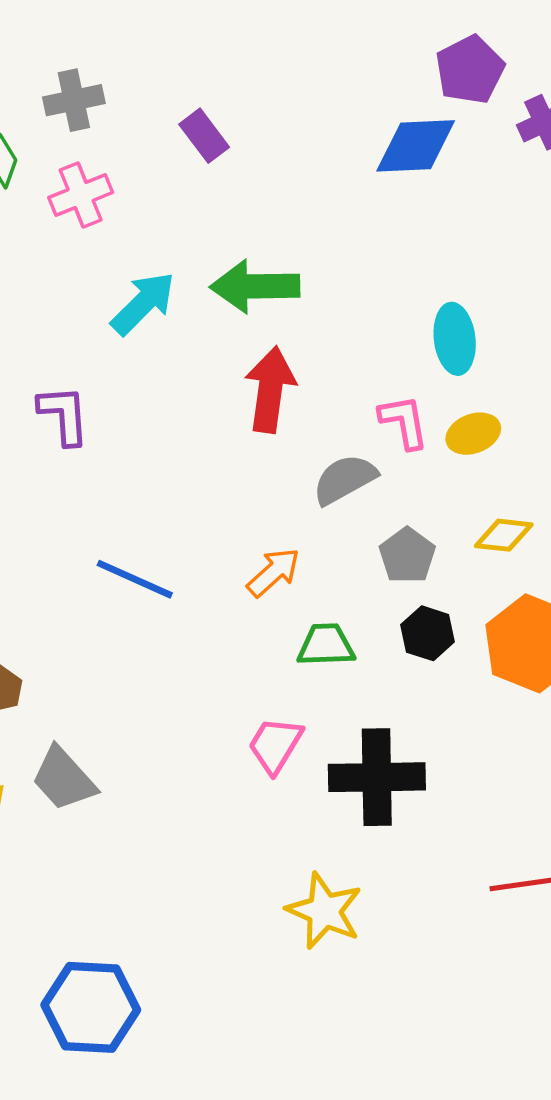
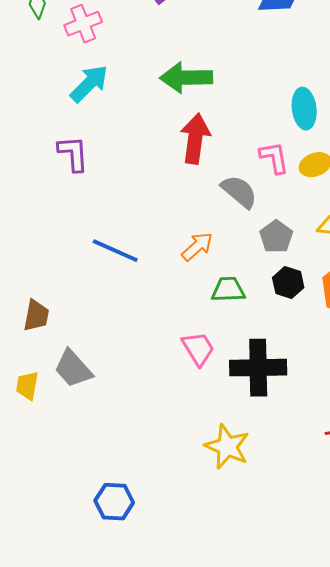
cyan arrow: (143, 303) -> (89, 84), moved
gray semicircle: (345, 479) -> (239, 192), turned 69
pink trapezoid: (275, 745) -> (198, 349), turned 117
blue hexagon: (91, 1007) -> (114, 502), moved, size x0.7

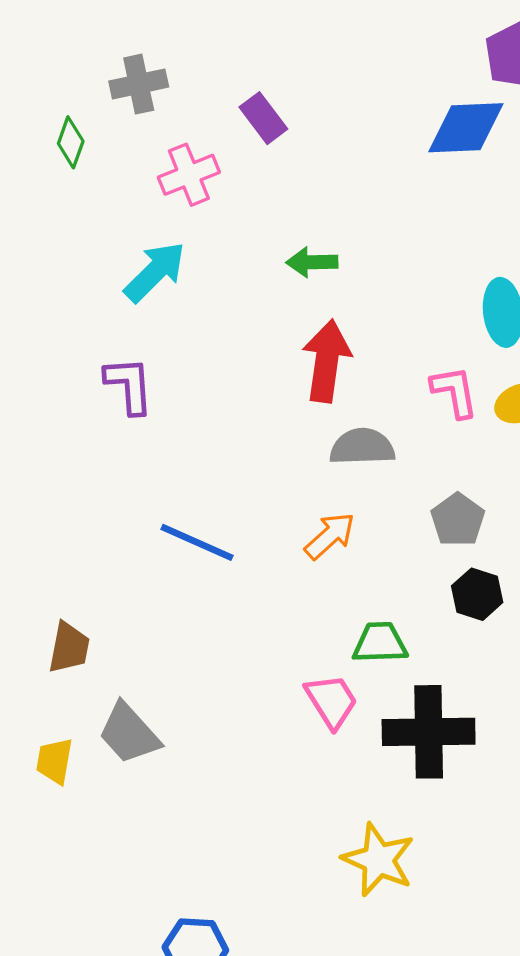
pink cross: (83, 24) -> (189, 175), moved
green arrow: (186, 78) -> (312, 262), size x0.6
gray semicircle: (239, 192) -> (362, 447), moved, turned -42
green trapezoid: (228, 290) -> (380, 643), moved

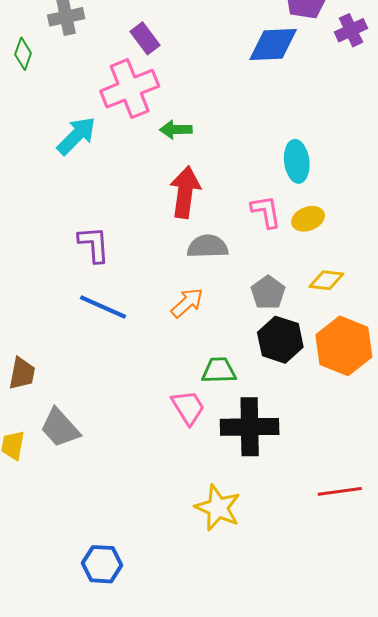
pink cross: (189, 175) -> (130, 89), moved, size x1.5
purple L-shape: (129, 385) -> (94, 244), moved
black hexagon: (477, 594) -> (280, 340), size x1.4

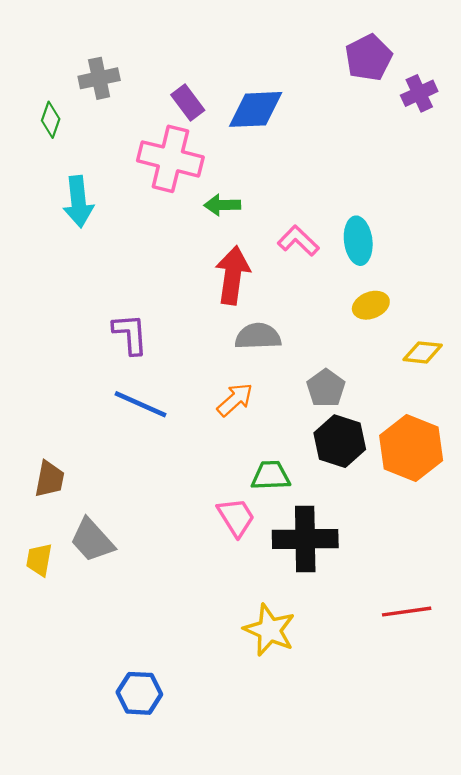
blue diamond: (273, 45) -> (256, 109), moved
pink cross: (130, 89) -> (170, 159), turned 36
cyan arrow: (76, 136) -> (78, 202), moved, turned 129
pink L-shape: (266, 212) -> (298, 241), moved, turned -36
yellow diamond: (326, 280) -> (423, 352), moved

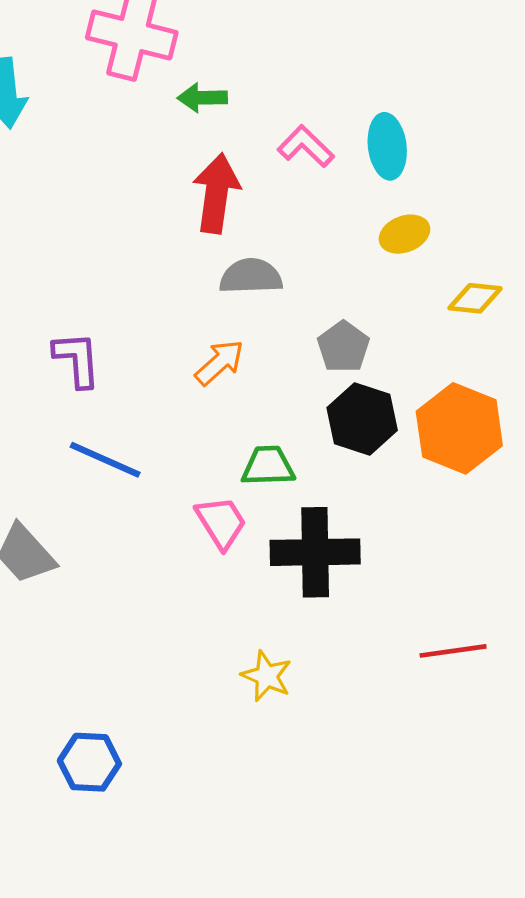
purple L-shape: (130, 334) -> (77, 359), moved
blue line: (141, 404) -> (105, 460), moved
yellow star: (269, 630) -> (267, 676), size x0.7

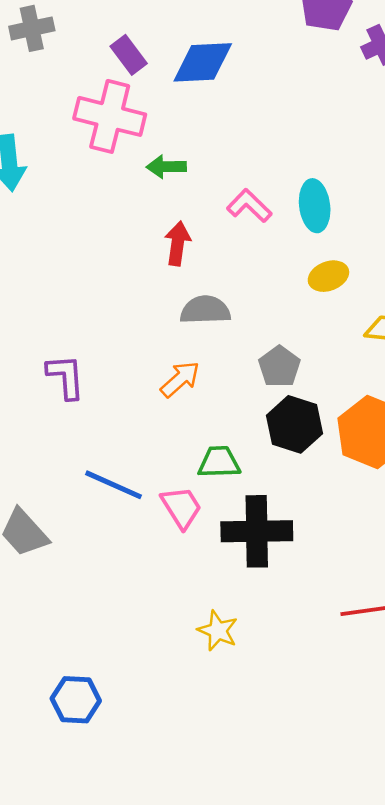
red arrow: (216, 193) -> (178, 243), size x0.7
blue line: (105, 460) -> (113, 485), moved

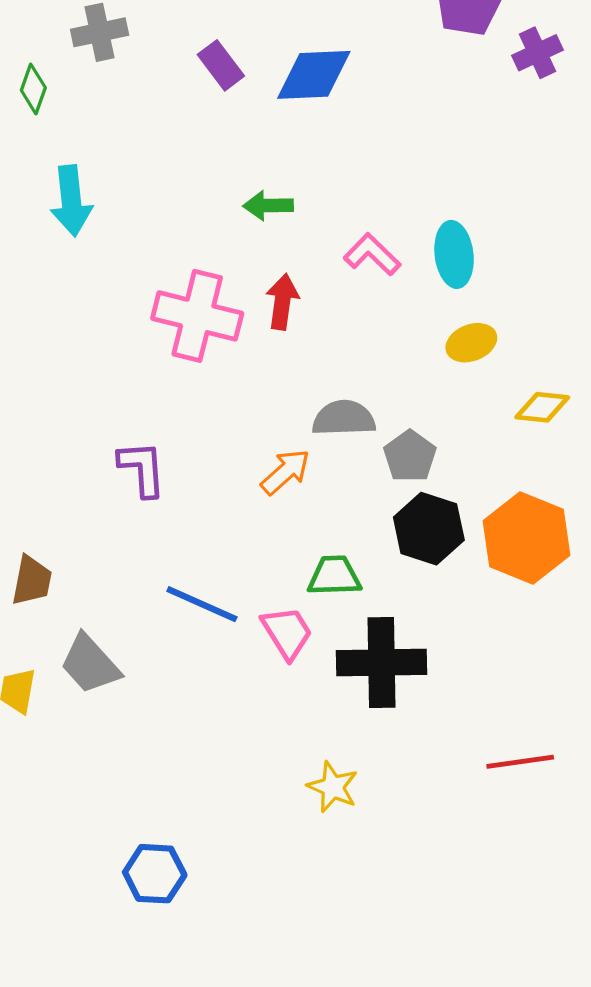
pink cross: (110, 116) -> (197, 316), moved
gray semicircle: (205, 310) -> (344, 418), moved

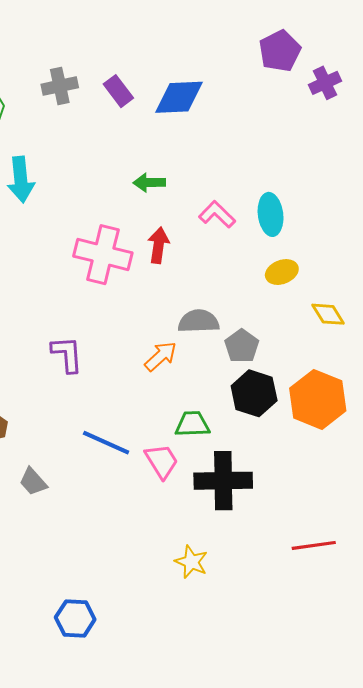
gray cross: (100, 32) -> (60, 86), moved
yellow diamond: (542, 407) -> (328, 314), turned 52
gray trapezoid: (90, 664) -> (33, 482), size x0.7

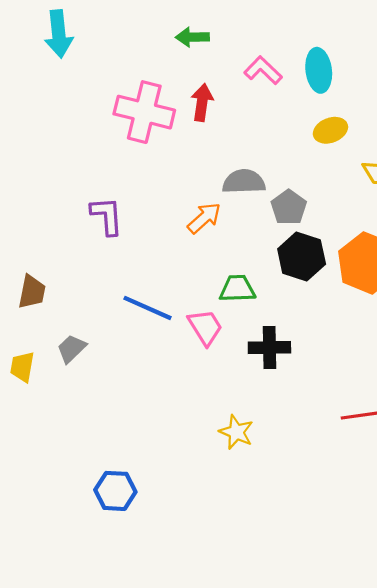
black cross: (223, 481) -> (269, 348), size x0.7
gray trapezoid: (33, 482) -> (71, 349), turned 88

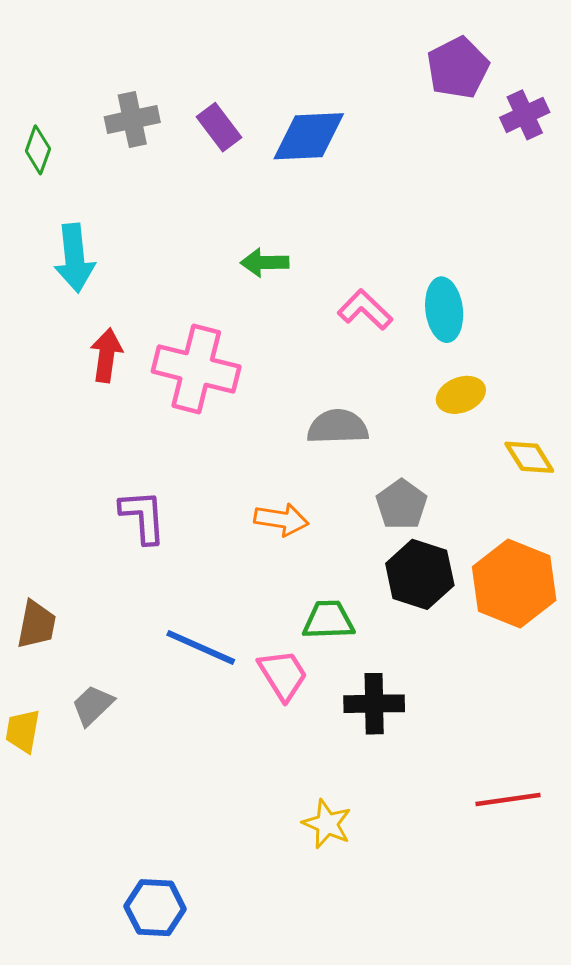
red arrow: (202, 102) -> (106, 355), moved
gray semicircle: (244, 182) -> (338, 427), moved
orange arrow: (204, 218) -> (281, 520), turned 51

